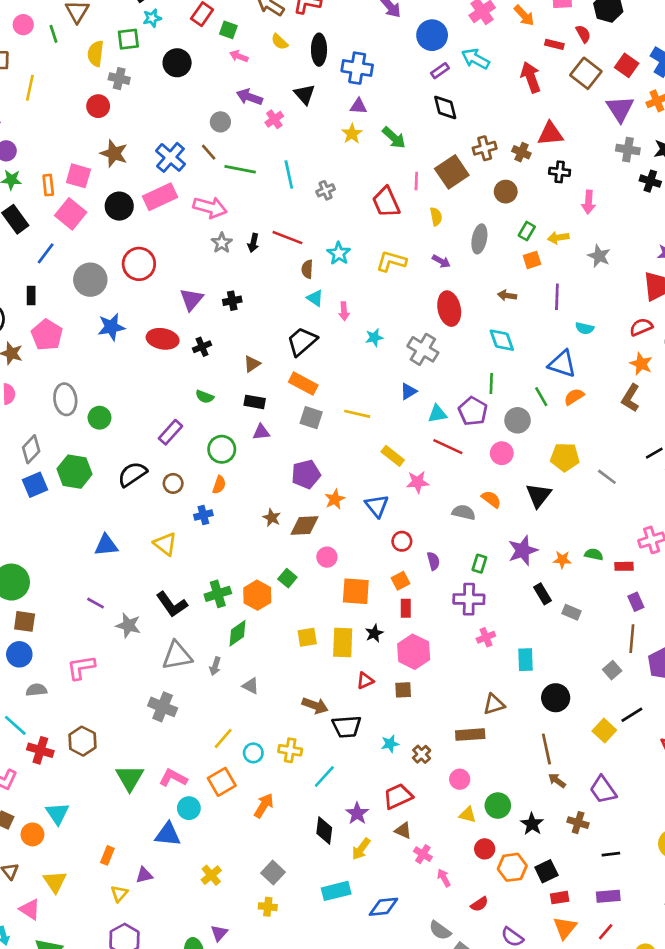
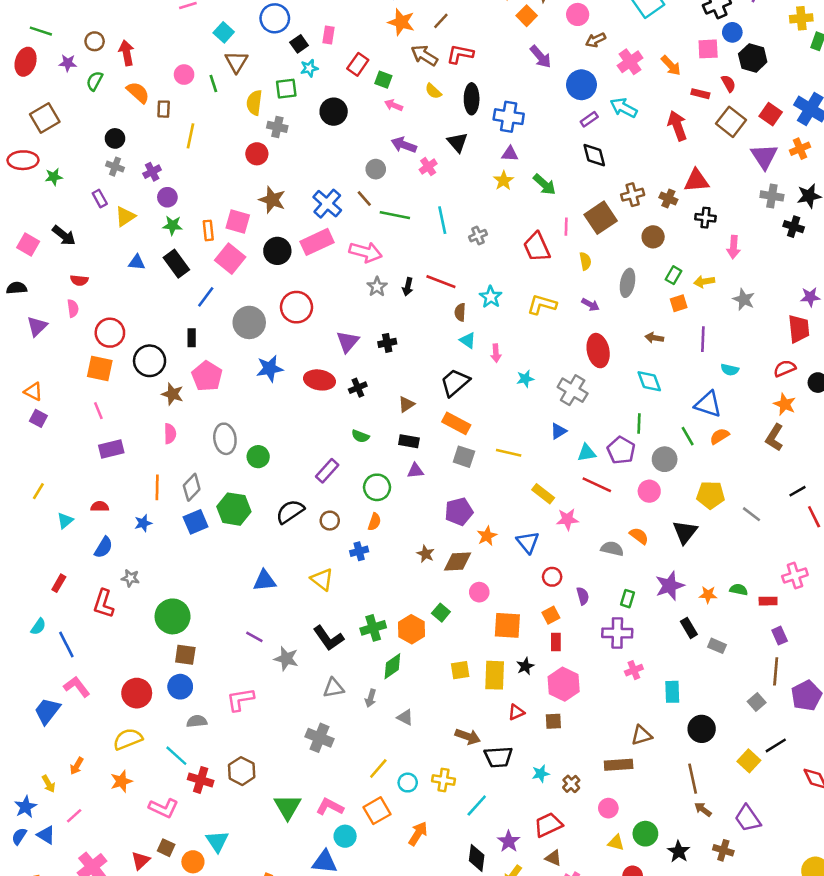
gray triangle: (177, 656) -> (334, 688), size x0.7

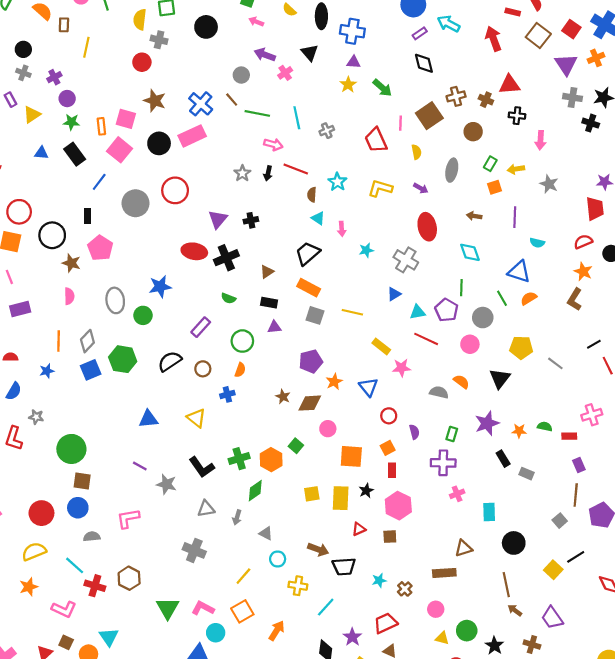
pink arrow: (366, 252) -> (273, 144), moved, size x0.7
blue star: (270, 368) -> (160, 287), moved
black cross: (358, 388) -> (226, 258), size x1.6
cyan circle: (408, 783) -> (278, 559), moved

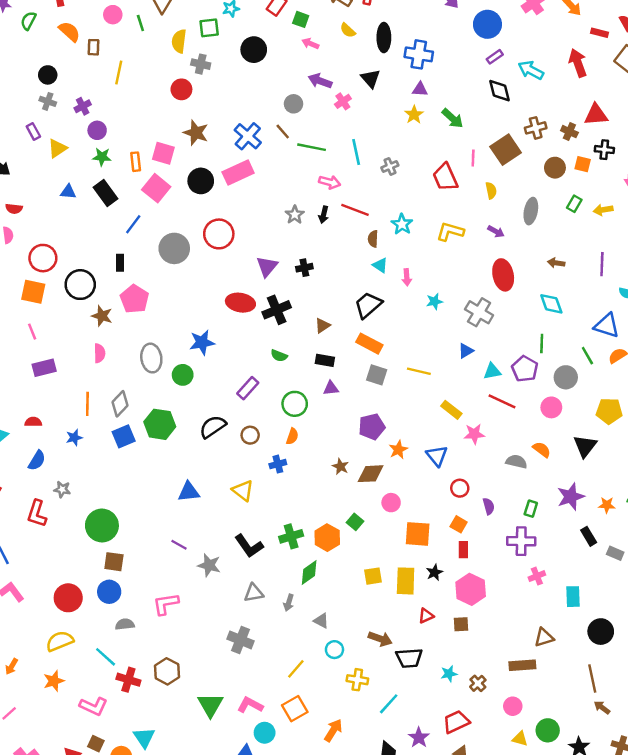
cyan arrow: (449, 24) -> (531, 70), moved
orange square: (494, 187) -> (583, 164), moved, turned 32
orange square: (388, 448) -> (459, 524), turned -32

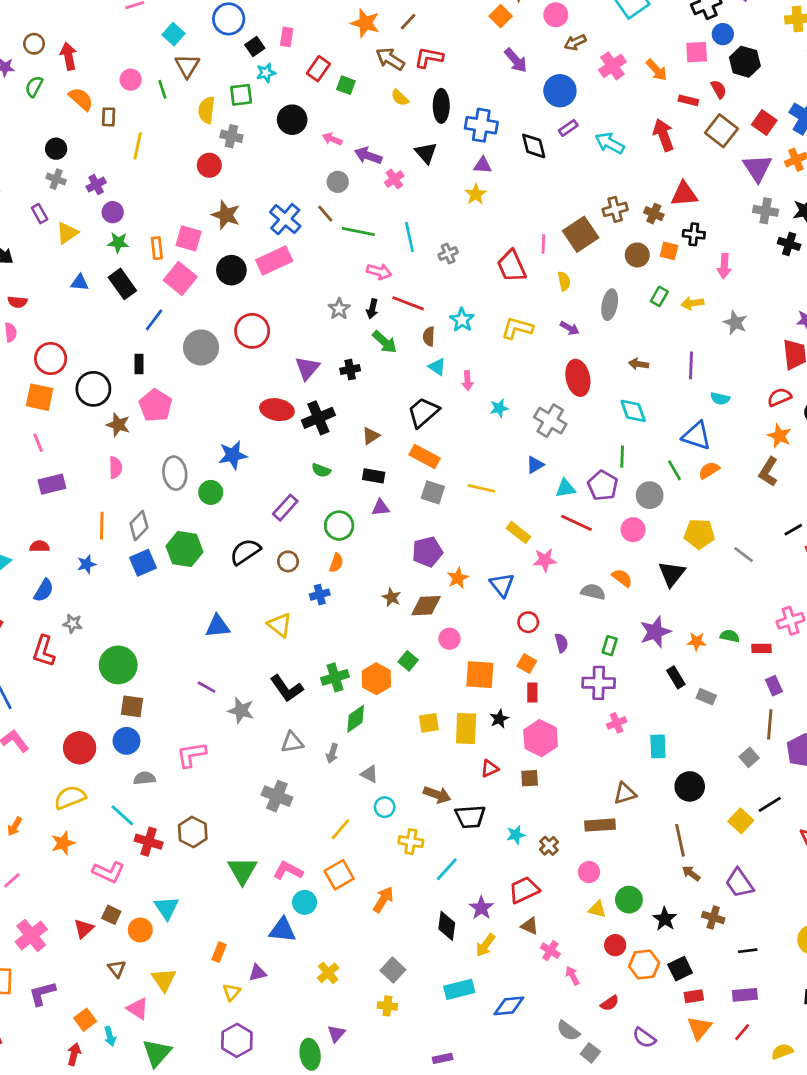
pink arrow: (310, 44) -> (332, 139), moved
black diamond: (500, 91) -> (534, 146), moved
green arrow: (453, 118) -> (385, 342), moved

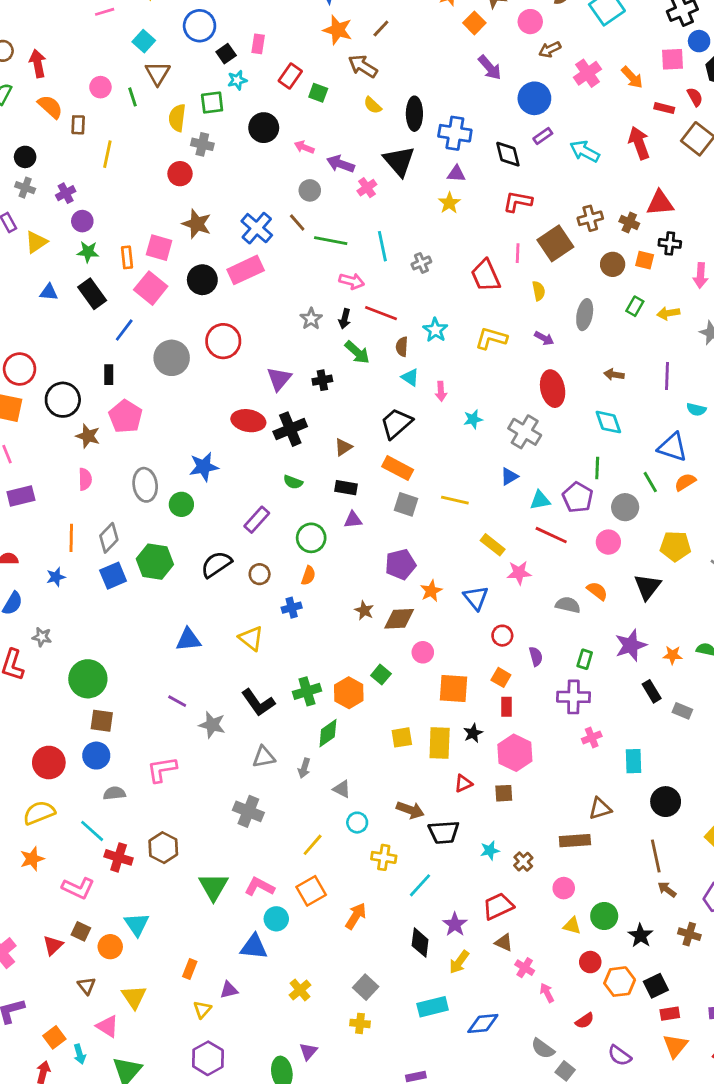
red L-shape: (429, 58) -> (518, 202), moved
black triangle: (426, 153) -> (399, 161), size x1.4

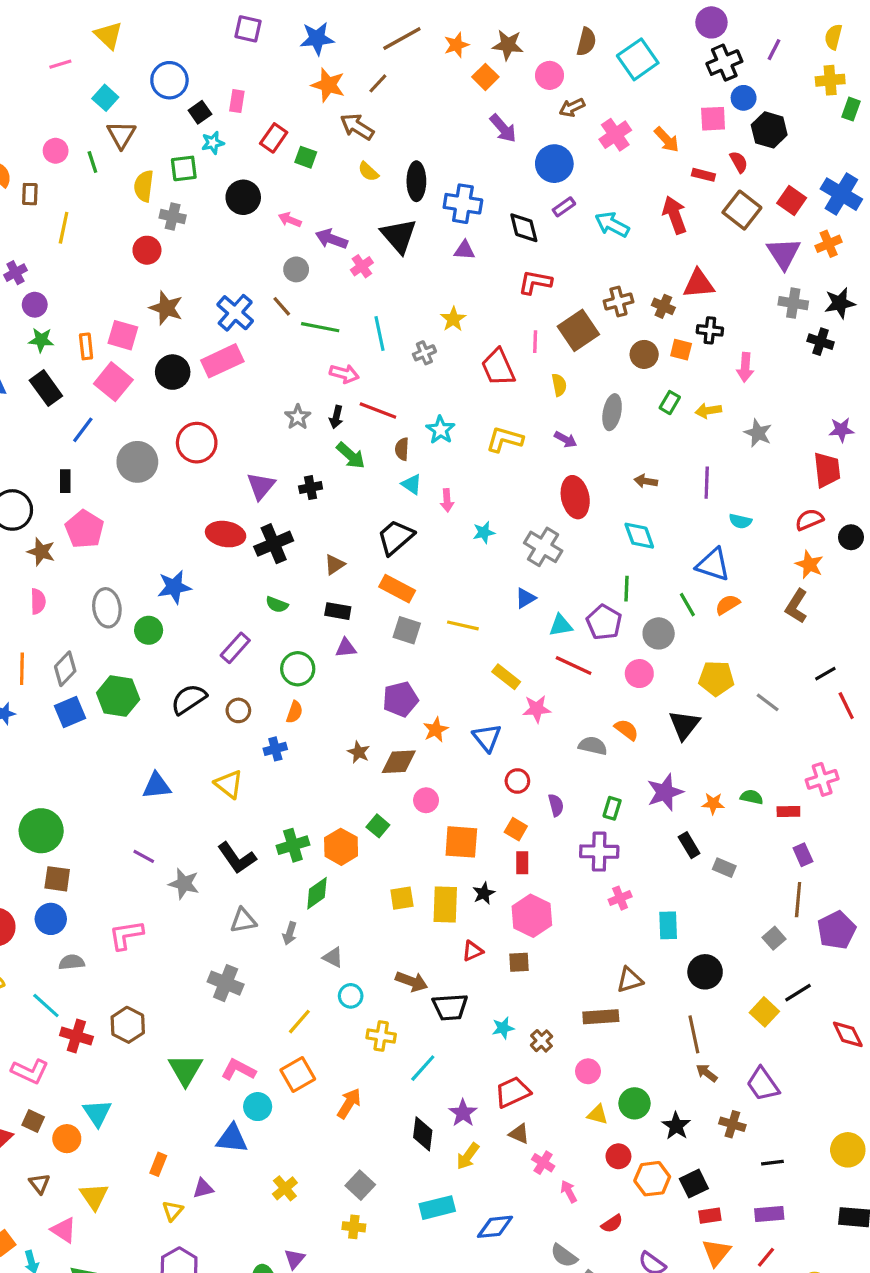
yellow star: (449, 203) -> (453, 319), moved

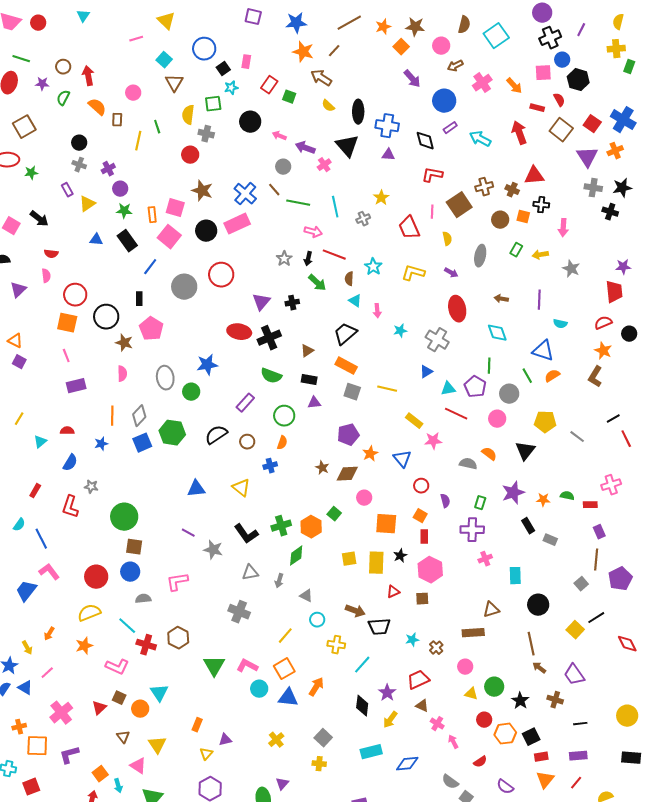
green line: (92, 162) -> (157, 127), moved
green semicircle: (277, 605) -> (271, 376), size x1.5
blue triangle: (232, 1139) -> (288, 698), moved

